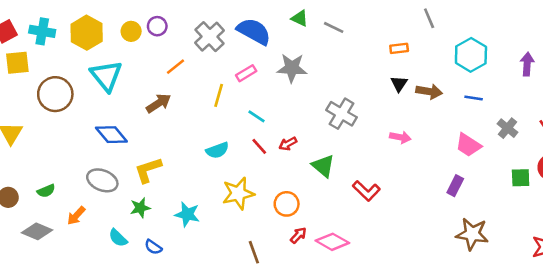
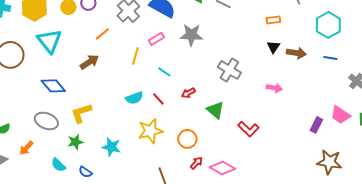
pink trapezoid: (468, 145) -> (340, 115), moved
red line: (259, 146) -> (158, 99), moved

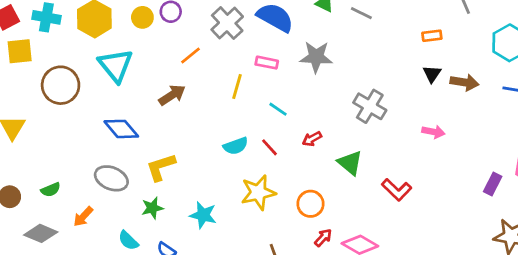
pink rectangle: (156, 39) -> (267, 63), turned 42

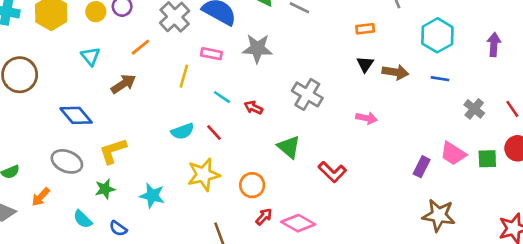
cyan triangle: (116, 65) -> (91, 56), moved, size x0.6
red arrow: (312, 139) -> (253, 108), moved, turned 54

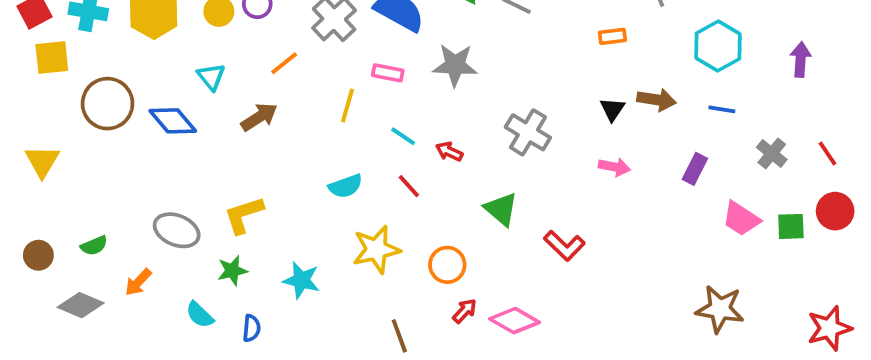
black triangle: (365, 64) -> (612, 109), moved
blue diamond: (76, 115) -> (173, 121), moved
red line: (214, 133) -> (409, 186), moved
purple rectangle: (422, 167) -> (695, 169), moved
blue semicircle: (118, 228) -> (251, 328), turned -120

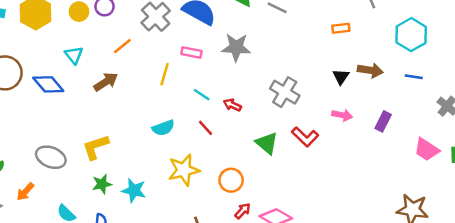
purple rectangle: (695, 169) -> (383, 121), moved
red L-shape: (564, 246) -> (305, 137), moved
green star: (232, 271) -> (102, 184), moved

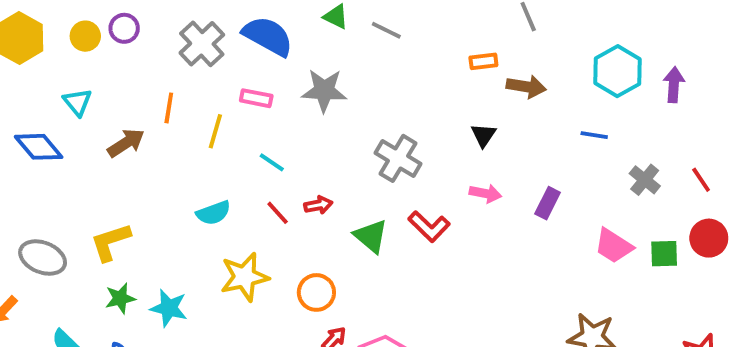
cyan hexagon: (411, 35) -> (617, 71), moved
orange line: (122, 46) -> (169, 108), moved, turned -42
brown arrow: (370, 70) -> (526, 87), moved
red arrow: (232, 105) -> (318, 205), moved, turned 144

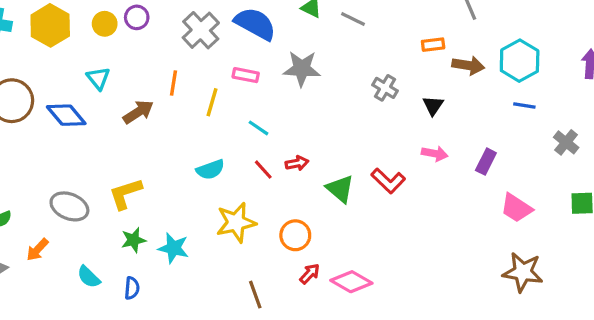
cyan hexagon: (617, 71) -> (520, 61), moved
gray cross: (398, 158) -> (385, 88), moved, size x0.7
pink trapezoid: (614, 246) -> (516, 208), moved

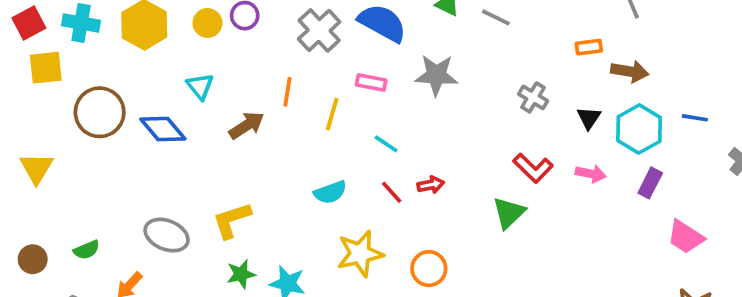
cyan hexagon: (520, 61) -> (639, 129), moved
red L-shape: (388, 181) -> (533, 168), moved
green triangle: (340, 189) -> (509, 213), moved, turned 36

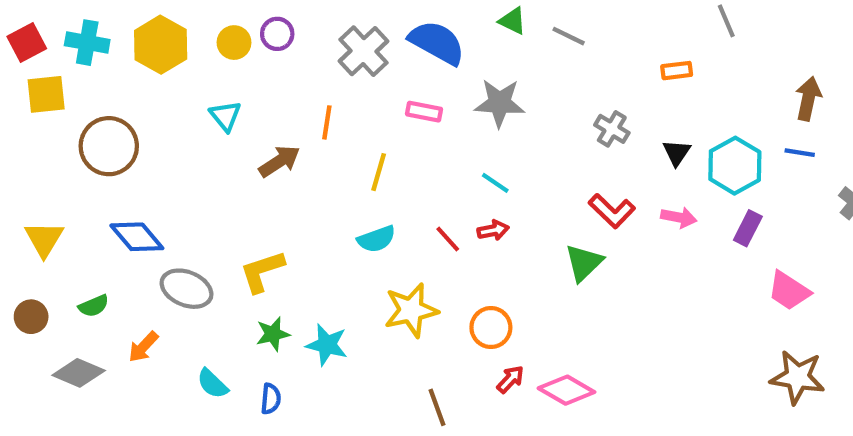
brown arrow: (630, 71) -> (808, 99), moved, turned -87
yellow line: (332, 114) -> (379, 172), moved
blue diamond: (163, 129) -> (137, 237), moved
cyan line: (386, 144) -> (495, 183), moved
yellow triangle: (36, 168) -> (44, 239), moved

